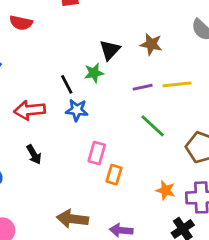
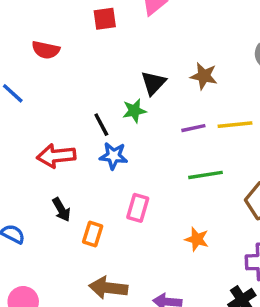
green line: (153, 126) -> (205, 175), turned -52
orange rectangle: (114, 175) -> (93, 234), moved
orange star: (166, 190) -> (197, 239), moved

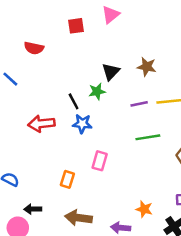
black arrow: (61, 210) -> (33, 209), moved, turned 119
orange star: (197, 239) -> (144, 209), moved

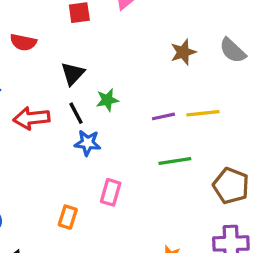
brown star: (147, 67) -> (183, 52), moved, turned -30
black triangle: (111, 72) -> (73, 74), moved
red arrow: (41, 124) -> (31, 118), moved

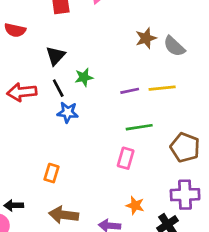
gray semicircle: (233, 51) -> (174, 46), moved
pink rectangle: (111, 192) -> (126, 158), moved

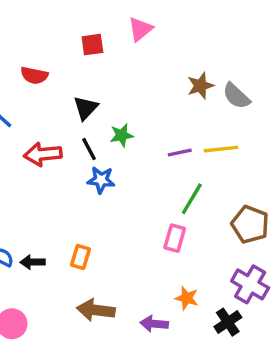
green line: (139, 127) -> (192, 199), turned -50
purple cross: (185, 195) -> (250, 284), turned 32
black arrow: (14, 205) -> (33, 262), moved

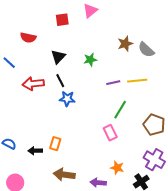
green star: (122, 135) -> (90, 60), moved
pink rectangle: (175, 238) -> (110, 133), turned -42
black arrow: (33, 262) -> (35, 151), moved

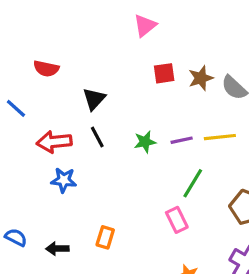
red square: (62, 20) -> (164, 73), moved
green star: (90, 60) -> (145, 142), moved
blue star: (67, 99) -> (64, 180), moved
orange rectangle: (55, 144) -> (105, 237), moved

